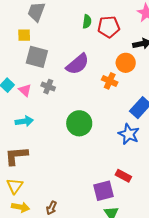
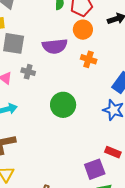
orange circle: (126, 63) -> (83, 30), moved
purple semicircle: (78, 64) -> (55, 46), turned 40

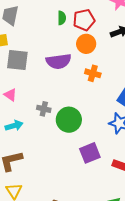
gray cross: (28, 72) -> (44, 109), moved
purple square: (95, 169) -> (90, 153), moved

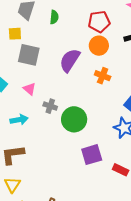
green semicircle: (62, 18) -> (54, 17), moved
purple semicircle: (59, 61) -> (70, 60), turned 125
pink triangle: (10, 95) -> (29, 89), moved

